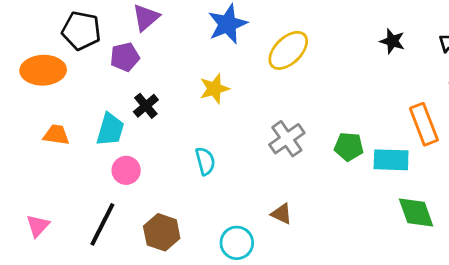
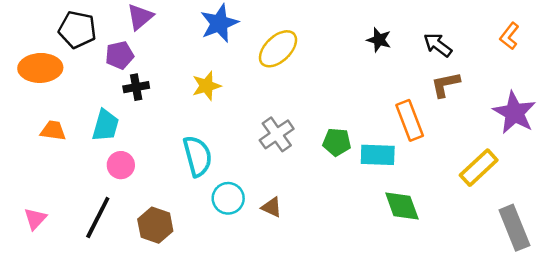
black cross: (146, 106) -> (136, 87), moved, turned 30
cyan semicircle: (205, 161) -> (197, 156), size x1.5
cyan circle: (237, 243) -> (228, 198), moved

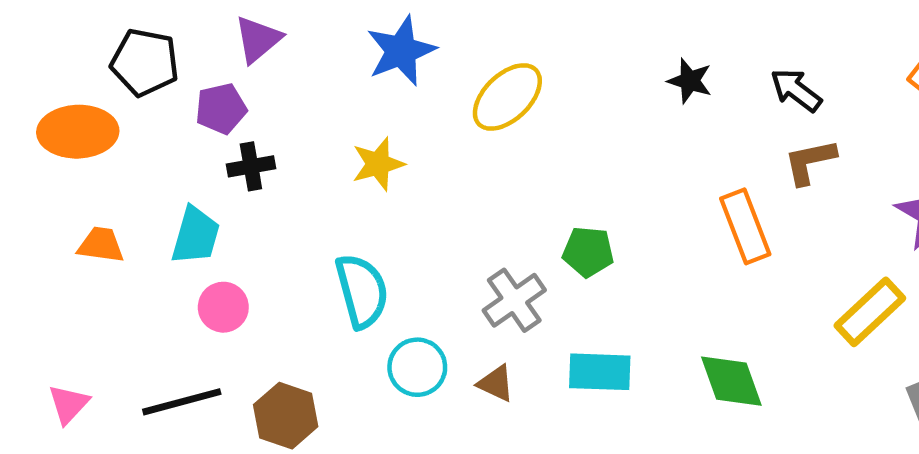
gray cross: (277, 134) -> (514, 300), moved
green pentagon: (337, 142) -> (588, 252), moved
cyan rectangle: (378, 155) -> (600, 372), moved
black line: (98, 217) -> (182, 402), turned 48

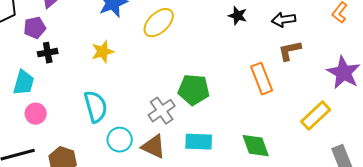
black arrow: (796, 90) -> (284, 20), turned -45
green pentagon: (588, 252) -> (194, 90), size x1.4
brown triangle: (496, 383) -> (154, 147), size x1.5

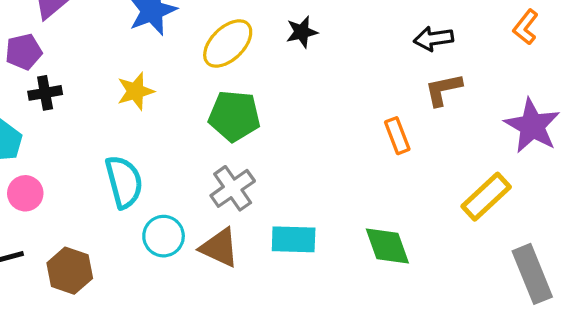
black star: (238, 16) -> (302, 32), moved, turned -30
orange rectangle: (262, 79) -> (397, 136), size x0.7
green pentagon: (194, 90) -> (234, 116), moved

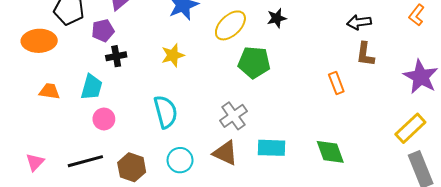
brown L-shape: (443, 90) -> (365, 54), turned -70
green pentagon: (234, 116) -> (254, 62), moved
yellow rectangle: (486, 197) -> (410, 128), moved
cyan circle: (164, 236) -> (180, 160), moved

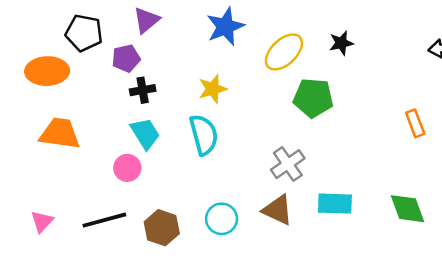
cyan trapezoid: (92, 87) -> (145, 133), moved, turned -48
orange trapezoid: (49, 91) -> (60, 133), size x1.6
cyan semicircle: (166, 112) -> (204, 135), moved

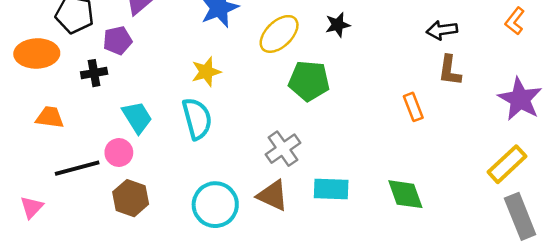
black cross: (143, 90) -> (94, 73), moved
orange trapezoid: (60, 133) -> (50, 117), size x0.7
cyan circle: (222, 219) -> (215, 205), size x1.4
black line: (104, 220) -> (77, 168), moved
brown hexagon: (162, 228) -> (131, 198), moved

